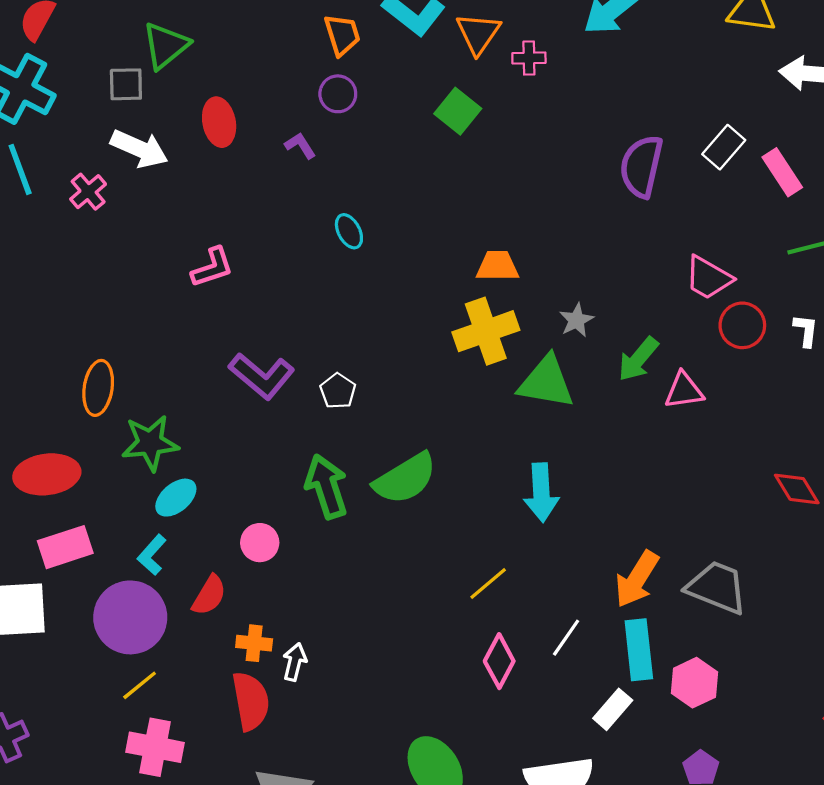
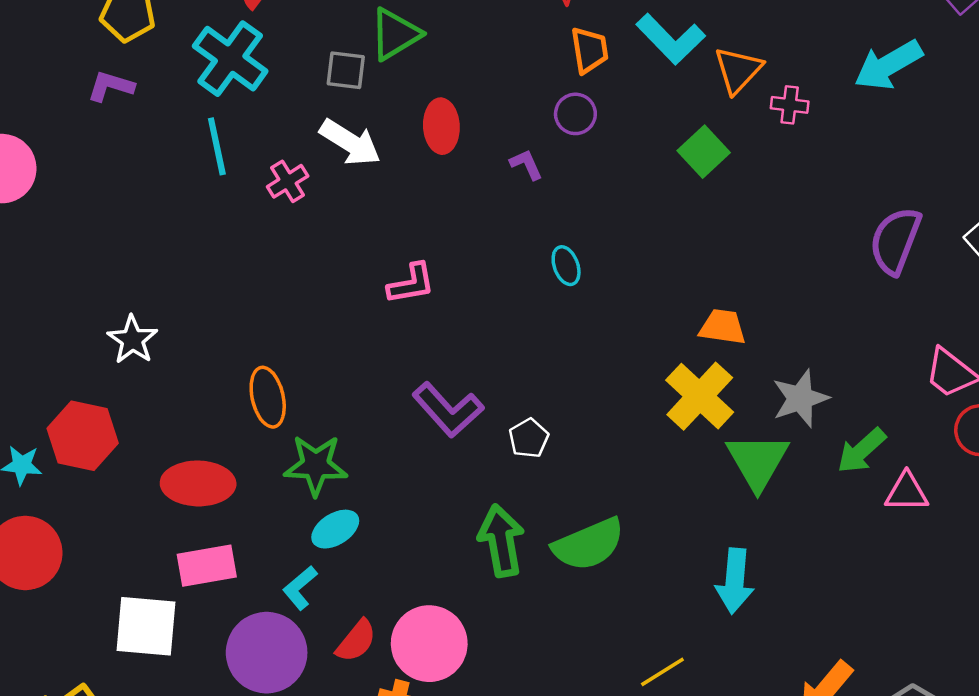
gray star: (576, 320) -> (800, 398), size x1.5
yellow cross: (486, 331) -> (700, 396), turned -36
green triangle: (546, 382) -> (758, 461), turned 42
orange ellipse: (98, 388) -> (268, 397), turned -30
pink circle: (260, 543) -> (429, 644), moved, size x1.8

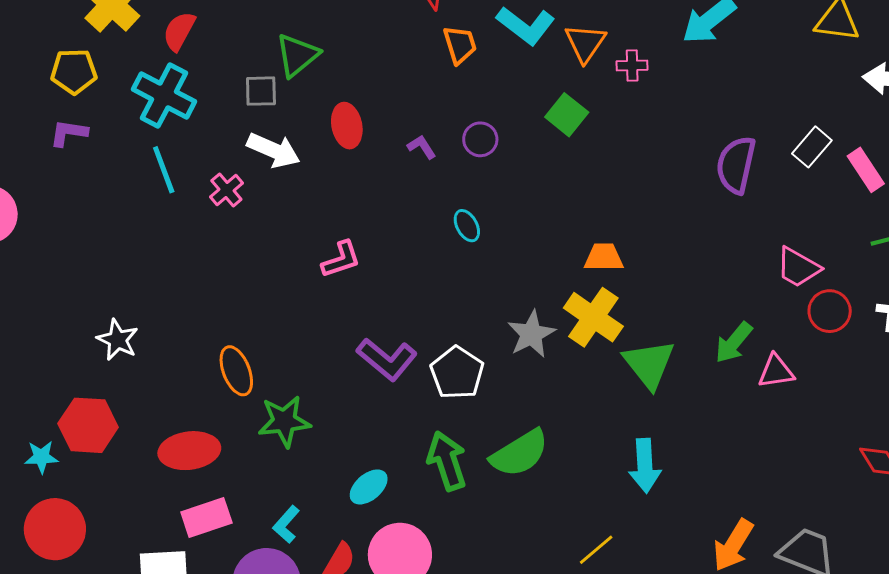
purple circle: (575, 114) -> (480, 139), moved
gray star: (800, 398) -> (531, 334), moved
white pentagon: (529, 438) -> (457, 373), size x1.6
cyan ellipse: (335, 529) -> (369, 487), moved

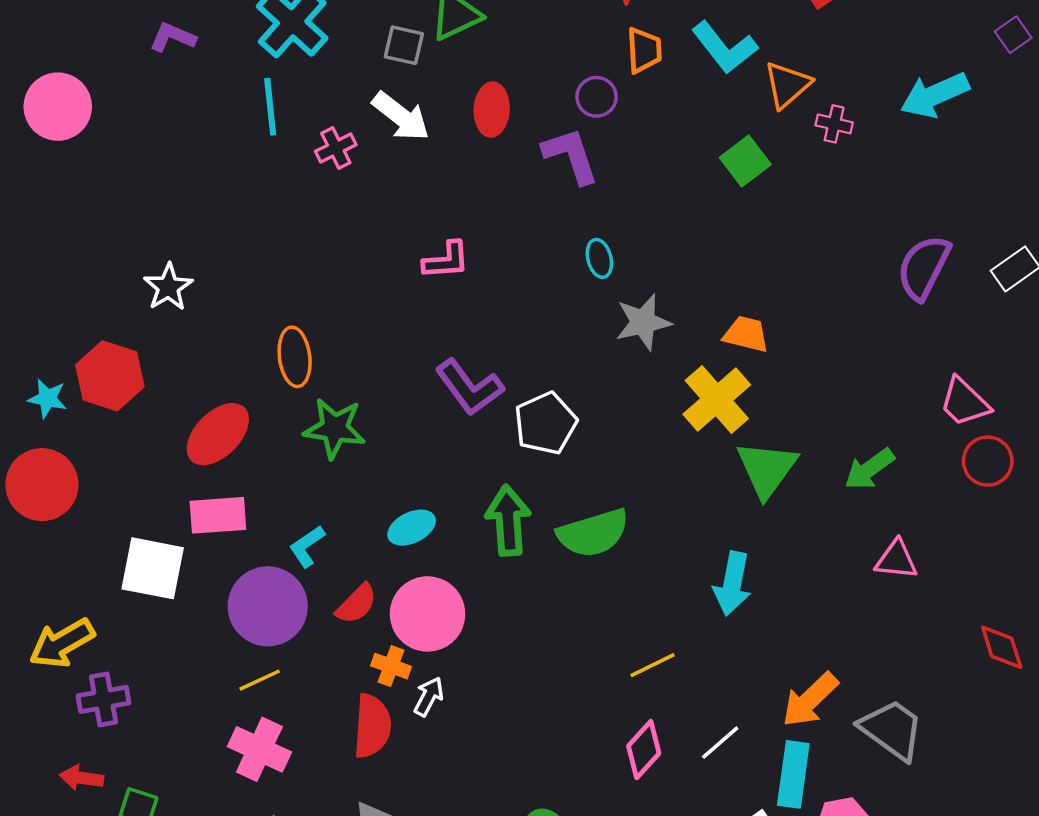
purple circle: (480, 139) -> (597, 97), moved
purple L-shape: (422, 147) -> (571, 156), size x1.8
gray star: (531, 334) -> (643, 322), moved
pink triangle: (776, 371) -> (896, 560), moved
red ellipse: (189, 451) -> (218, 434), turned -52

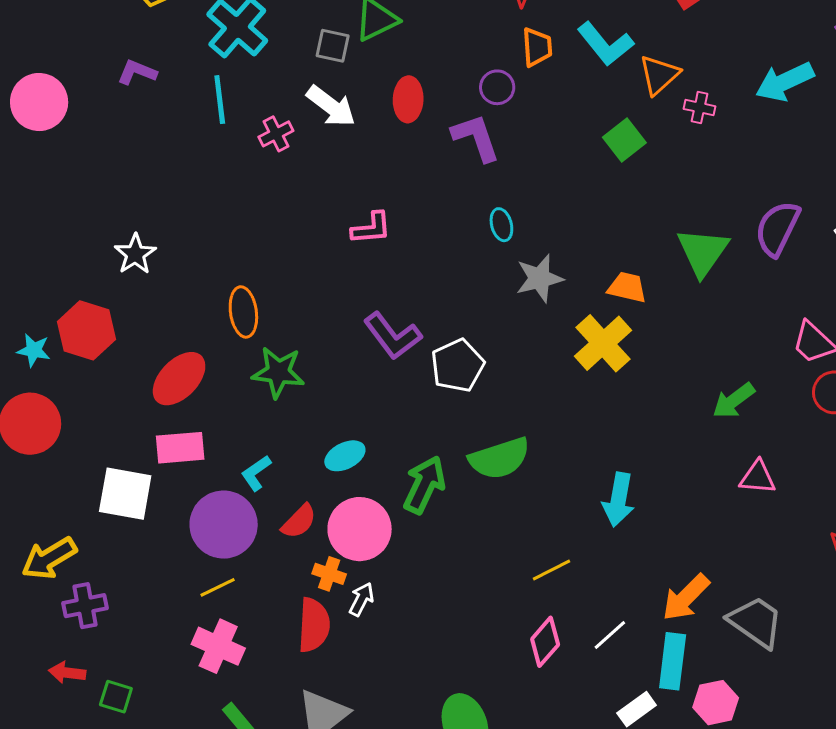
purple L-shape: (173, 37) -> (137, 72), moved
green triangle: (767, 469) -> (703, 252), moved
green arrow: (508, 521) -> (424, 485), moved, turned 30

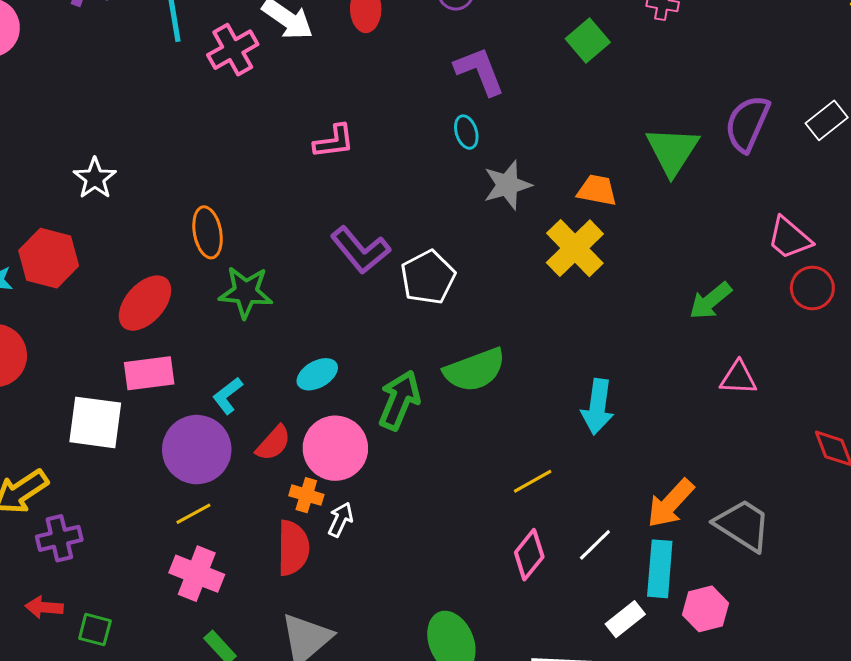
pink cross: (276, 134) -> (233, 50), size x1.4
purple L-shape: (476, 138) -> (480, 71), moved

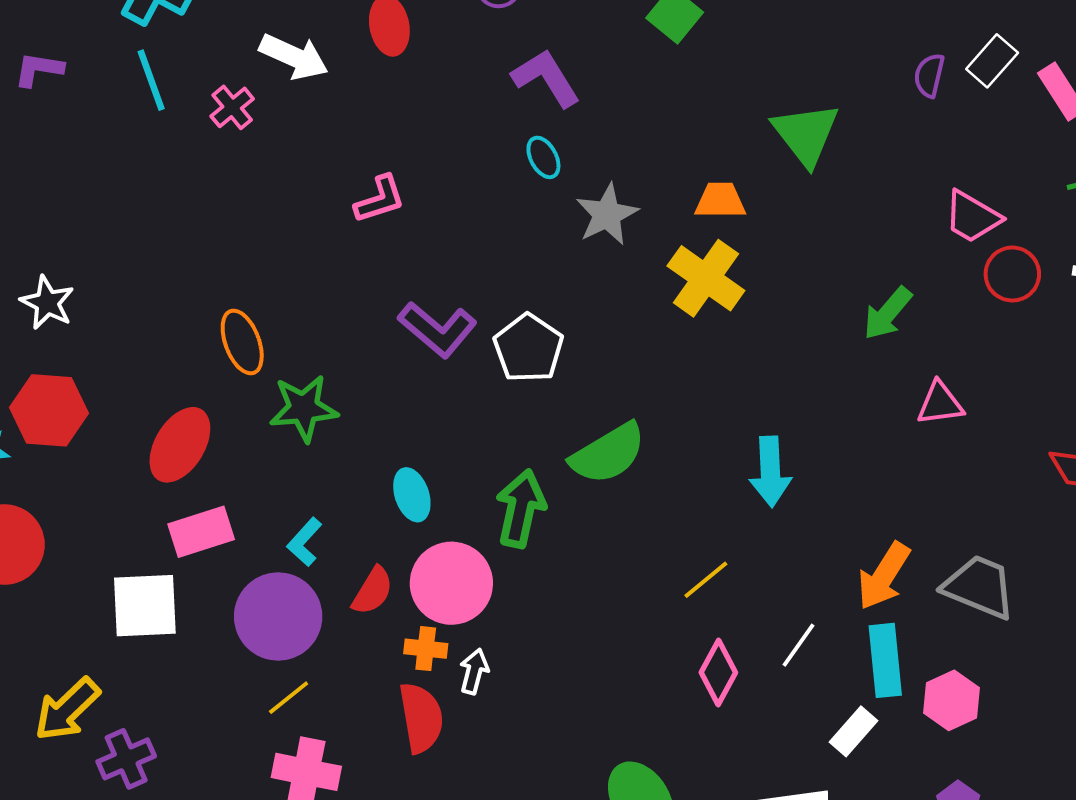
pink cross: (233, 50) -> (232, 107), size x0.7
purple semicircle: (747, 124) -> (929, 75), moved, size x0.6
white star: (95, 178) -> (47, 303), moved
cyan ellipse: (317, 374) -> (412, 495), turned -69

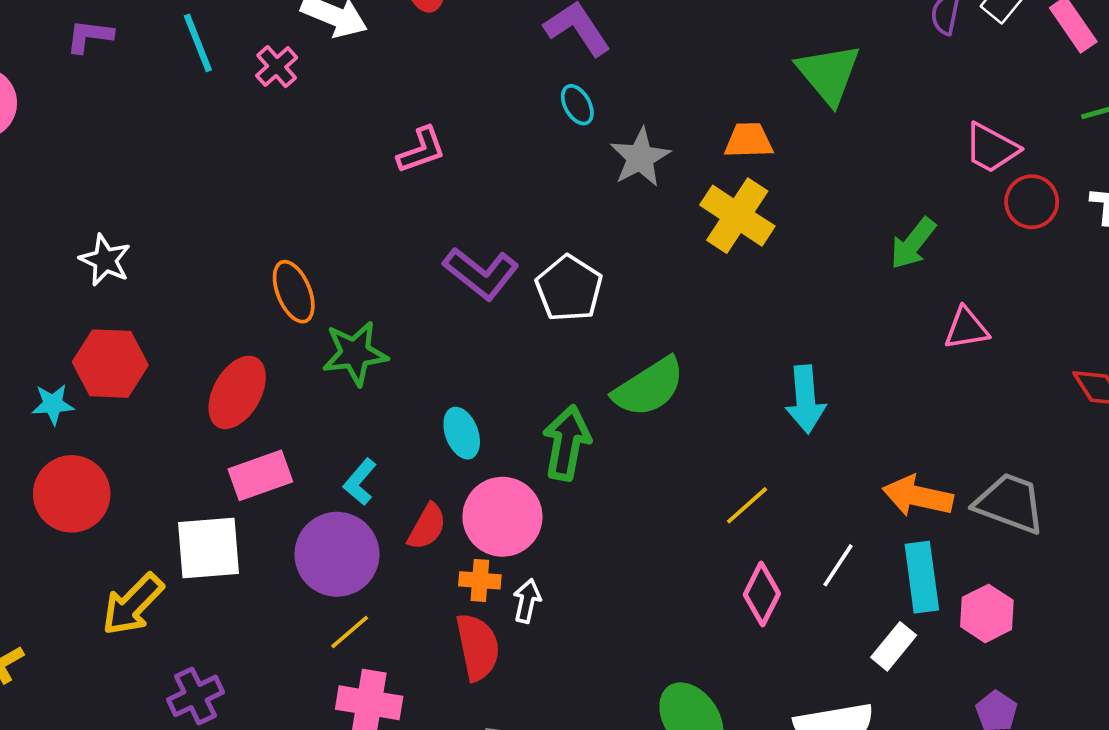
orange arrow: (884, 576) -> (918, 496), turned 72
yellow arrow: (67, 709) -> (133, 604), moved

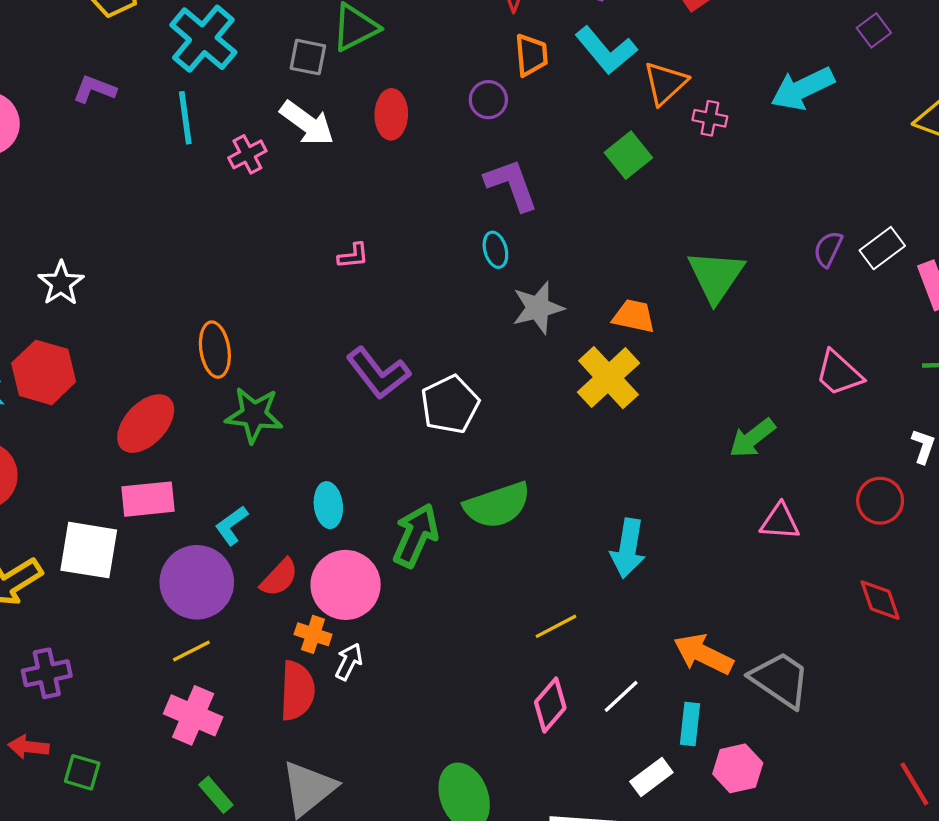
pink L-shape: (421, 150) -> (353, 256), size x0.7
red circle: (1032, 202) -> (880, 501), moved
cyan rectangle: (922, 577) -> (690, 724), size x0.7

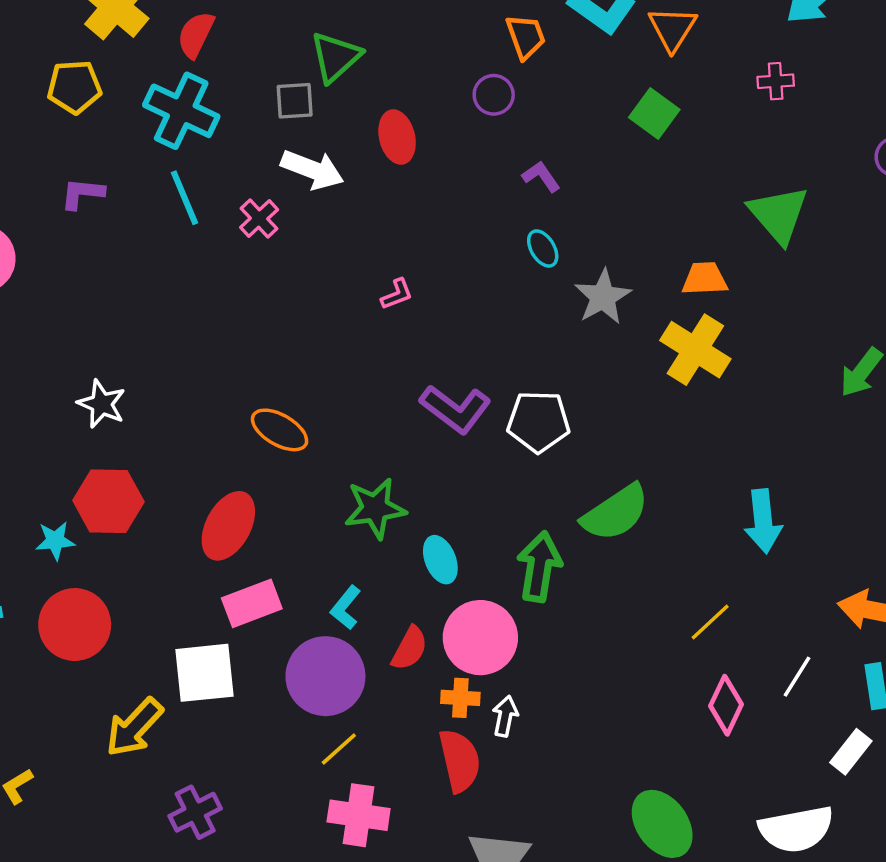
pink cross: (710, 118) -> (776, 81), moved
purple L-shape: (511, 185) -> (541, 177), size x0.6
orange ellipse: (215, 350) -> (280, 430), turned -36
white pentagon: (450, 404) -> (539, 421), turned -30
green star: (254, 415) -> (375, 508), moved

